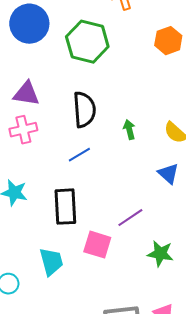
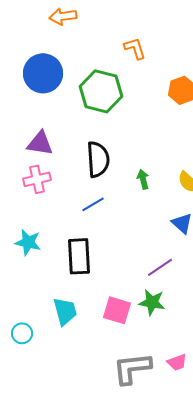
purple line: (130, 218) -> (160, 267), moved
pink square: (97, 245) -> (117, 310), moved
green star: (160, 254) -> (152, 302), moved

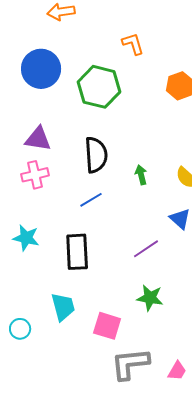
purple line: (160, 267) -> (146, 249), moved
pink square: (117, 310) -> (107, 326), moved
pink trapezoid: (177, 362) -> (177, 371), moved, turned -40

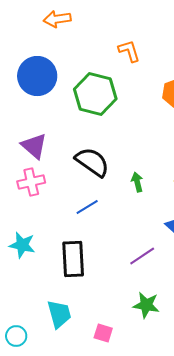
purple triangle: (38, 139) -> (34, 146), turned 32
black semicircle: (96, 155) -> (92, 162), turned -51
pink square: (107, 326) -> (103, 333), size x0.7

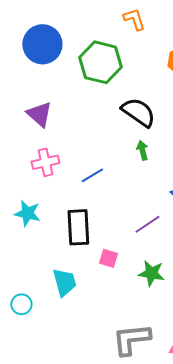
black semicircle: (92, 162) -> (138, 112), moved
pink cross: (31, 182) -> (45, 162), moved
pink square: (103, 333) -> (108, 258), moved

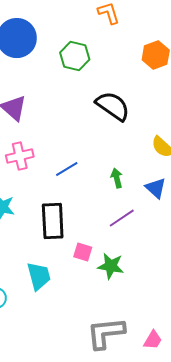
green hexagon: (100, 62) -> (75, 56), size x0.7
green arrow: (142, 150) -> (117, 178), moved
green star: (151, 273) -> (111, 266), moved

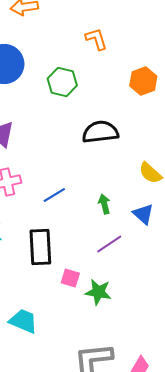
black semicircle: (113, 106) -> (100, 132), turned -42
cyan trapezoid: (39, 276) -> (23, 321), moved, turned -52

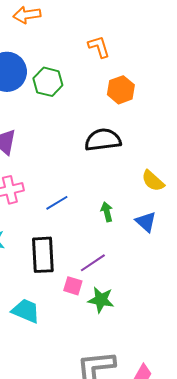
orange hexagon: (143, 81) -> (121, 90), moved
green hexagon: (62, 82) -> (48, 82), moved
purple line: (109, 244) -> (93, 263), moved
cyan trapezoid: (23, 321) -> (26, 311), moved

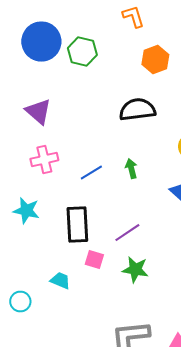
green arrow: (107, 212) -> (131, 169), moved
pink square: (73, 286) -> (94, 260), moved
cyan trapezoid: (26, 311) -> (60, 281), size x0.7

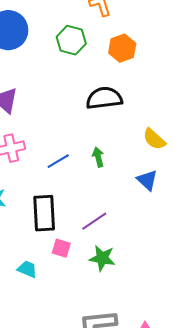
green hexagon: (82, 52) -> (71, 40), moved

